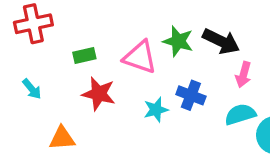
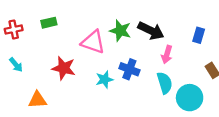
red cross: (33, 24) -> (14, 30), moved, size x0.7
green rectangle: (84, 56) -> (49, 23), moved
cyan semicircle: (240, 114) -> (165, 83), turned 90

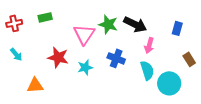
pink triangle: (93, 42) -> (84, 34), turned 45
cyan star: (104, 79) -> (85, 67), moved

